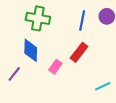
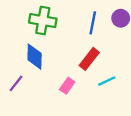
pink rectangle: (55, 67) -> (67, 86), moved
cyan line: (103, 86) -> (107, 81), moved

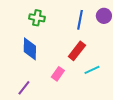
green cross: (43, 21) -> (37, 18), size x0.7
purple line: (16, 83) -> (24, 88), moved

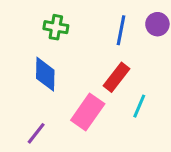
cyan line: (92, 70) -> (139, 106), turned -42
pink rectangle: (58, 74) -> (88, 112), size x1.6

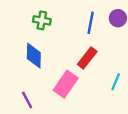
cyan line: (139, 106) -> (116, 82), moved
purple line: (36, 133) -> (27, 100), turned -66

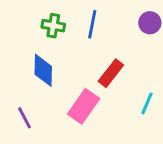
blue line: (91, 23) -> (92, 24), moved
purple line: (27, 100) -> (24, 118), moved

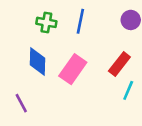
red rectangle: (111, 73) -> (119, 64), moved
pink rectangle: (84, 106) -> (73, 69), moved

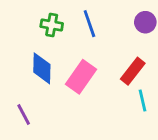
blue line: (80, 21) -> (89, 24), turned -30
cyan line: (128, 90) -> (143, 101), turned -36

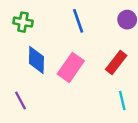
green cross: (52, 25) -> (23, 22), moved
cyan line: (143, 101) -> (122, 100), moved

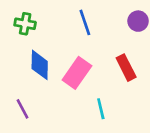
red rectangle: (116, 63) -> (126, 68), turned -65
cyan line: (122, 100) -> (101, 109), moved

